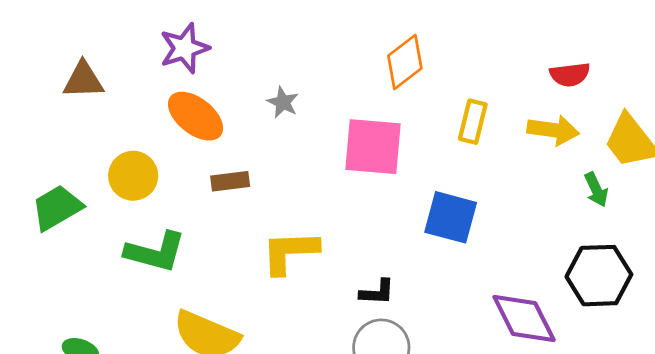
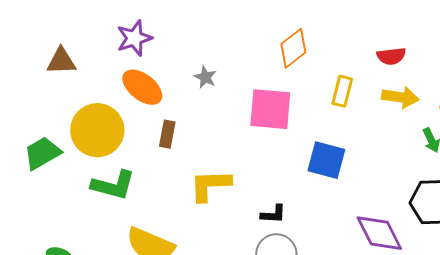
red semicircle: (570, 75) -> (391, 56), moved
yellow circle: (133, 176) -> (97, 130), size x1.5
brown rectangle: (230, 181) -> (167, 134), turned -72

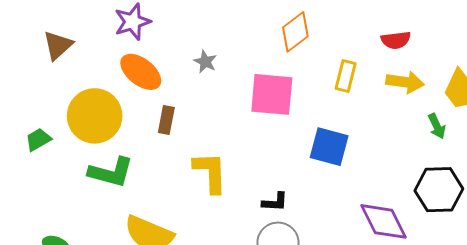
brown triangle: (61, 61) -> (58, 45), turned -40
green trapezoid: (42, 153) -> (38, 139), size x0.7
yellow L-shape: (210, 185) -> (210, 172), turned 90

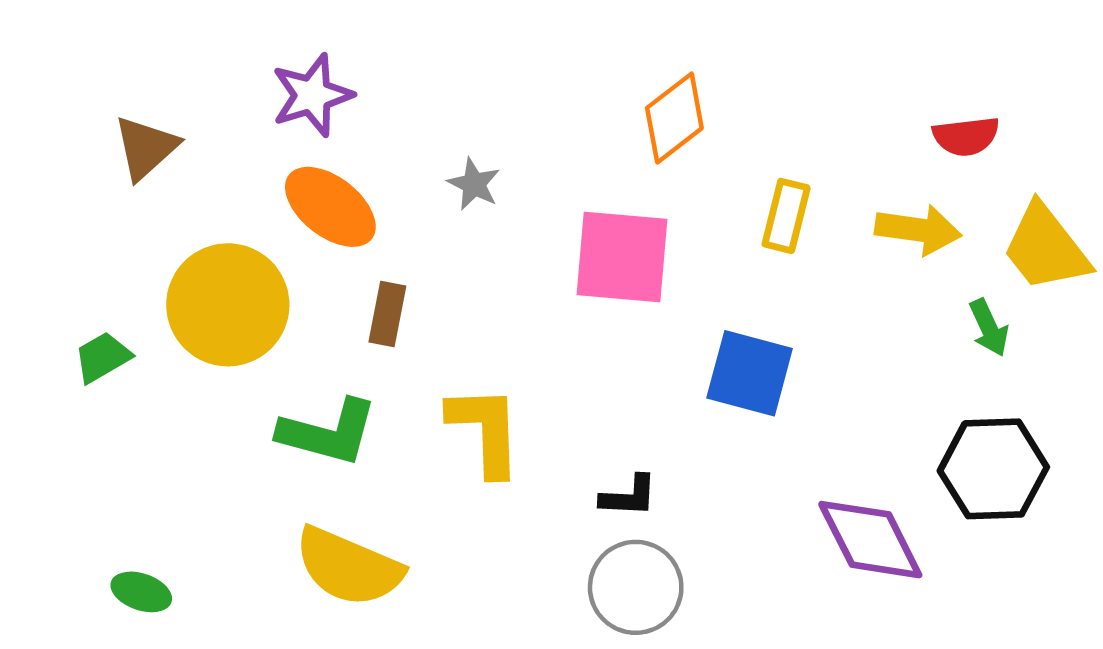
red semicircle: (396, 40) -> (966, 136), moved
green L-shape: (111, 172) -> (328, 432), moved

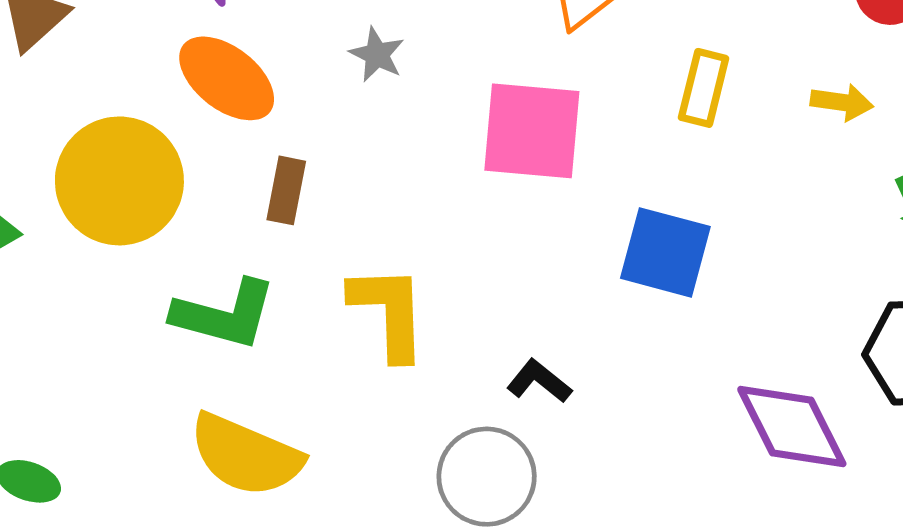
yellow arrow: (918, 230) -> (842, 102), size x0.7
black L-shape: (629, 496) -> (539, 381), turned -144
gray circle: (636, 587) -> (487, 477), moved

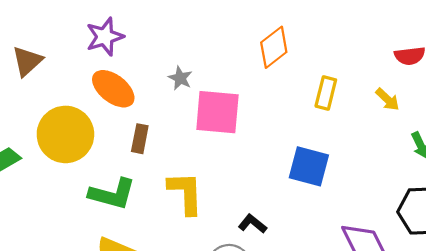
yellow arrow: (842, 102) -> (387, 99), turned 35
pink square: (532, 131) -> (217, 112), moved

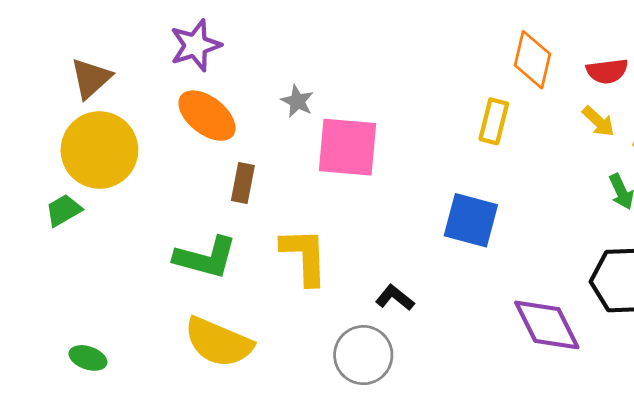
orange diamond: (274, 47) -> (533, 60), moved, turned -39
yellow arrow: (387, 99) -> (598, 121), moved
yellow circle: (65, 134) -> (99, 150), moved

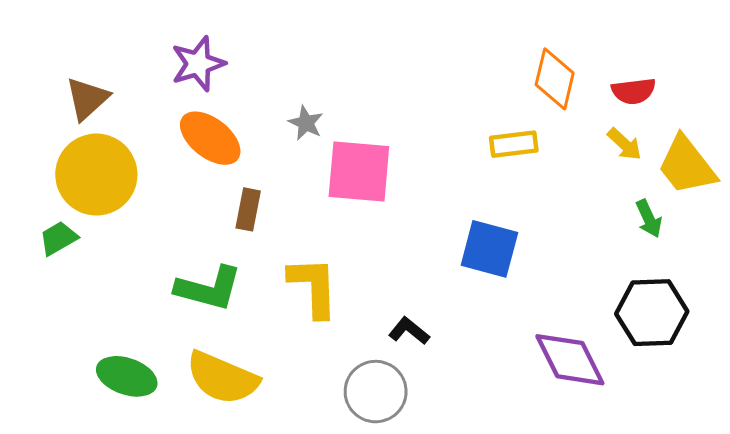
yellow rectangle: (494, 121) -> (514, 144), turned 69
green ellipse: (88, 358) -> (127, 376), moved, size x1.5

